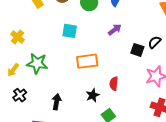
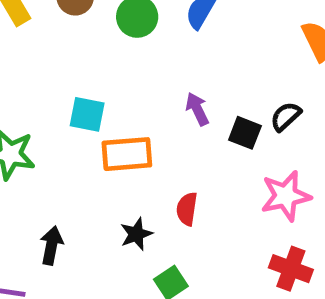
purple arrow: (115, 30) -> (197, 109), moved, turned -80
cyan square: (70, 31) -> (87, 114), moved

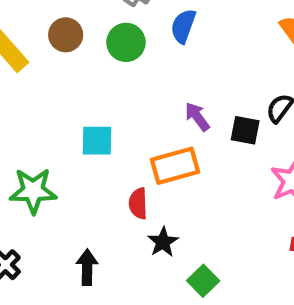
orange rectangle: (127, 154) -> (175, 166), moved
red semicircle: (187, 209) -> (138, 203), moved

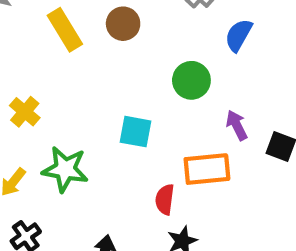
green circle: (126, 42) -> (191, 80), moved

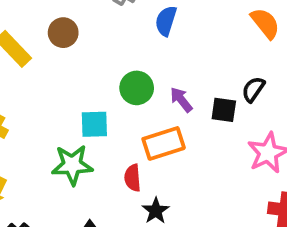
green circle: (191, 80) -> (137, 88), moved
green star: (65, 169) -> (72, 165), moved

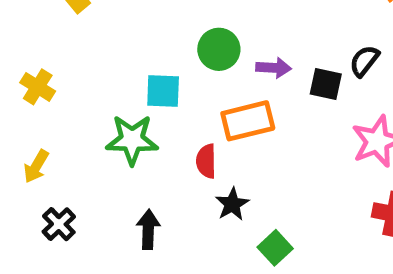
purple arrow: (181, 100) -> (274, 68), turned 128

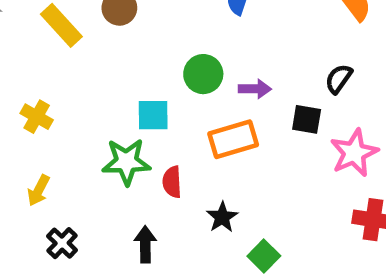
black square: (326, 84) -> (307, 119), moved
red semicircle: (206, 161) -> (172, 182), moved

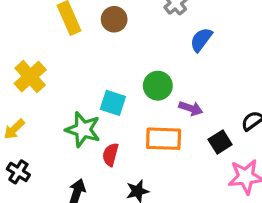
yellow cross: (37, 117) -> (30, 77), size x1.4
black square: (307, 119) -> (220, 142), turned 30
black cross: (62, 243) -> (18, 172), turned -30

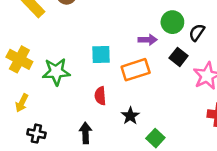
green circle: (158, 86) -> (172, 22), moved
cyan square: (113, 103) -> (101, 55), moved
green star: (83, 130) -> (56, 72), moved

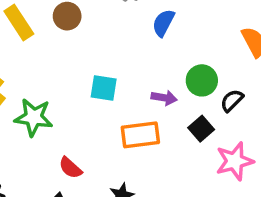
cyan square: (101, 55) -> (104, 88), moved
red semicircle: (100, 96) -> (70, 168), moved, turned -54

